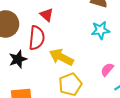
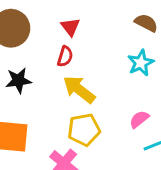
cyan star: (100, 30) -> (141, 63), turned -30
red semicircle: (37, 38) -> (65, 56), moved, size x0.6

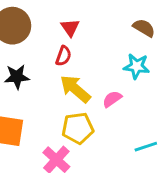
cyan star: (141, 63) -> (136, 66), turned 30
pink semicircle: (139, 119) -> (112, 99), moved

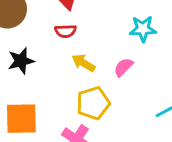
red semicircle: (63, 56) -> (65, 31), turned 78
yellow arrow: (75, 89) -> (83, 63), size x0.7

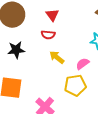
yellow pentagon: (93, 103) -> (75, 85), moved

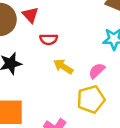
red triangle: (52, 15) -> (30, 15), moved

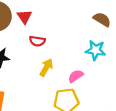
yellow arrow: (63, 67) -> (46, 68), turned 78

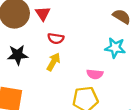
yellow arrow: (46, 68) -> (54, 62), moved
pink semicircle: (76, 76) -> (95, 74), turned -140

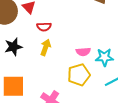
cyan star: (115, 48) -> (104, 57), moved

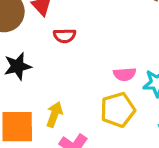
yellow arrow: (46, 47) -> (54, 114), moved

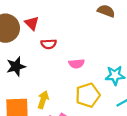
pink semicircle: (125, 74) -> (77, 64), moved

